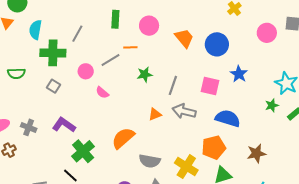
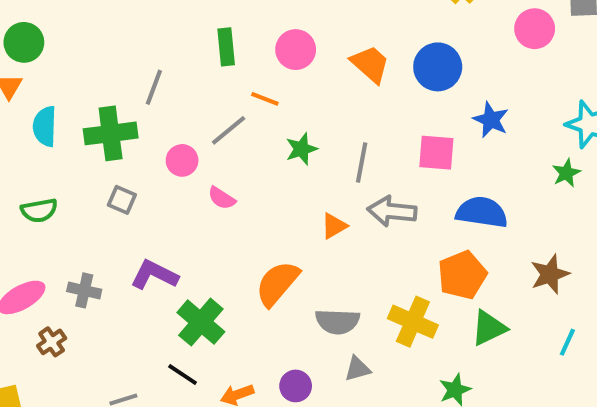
cyan semicircle: (35, 30) -> (45, 126), moved
orange line: (130, 47) -> (265, 99), turned 32
green semicircle: (16, 73) -> (39, 210), moved

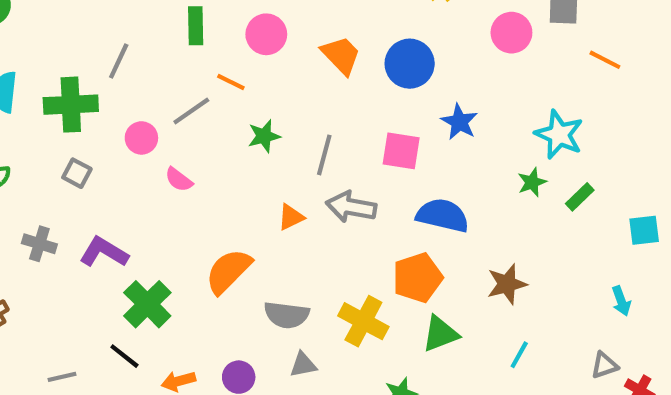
gray cross: (84, 290) -> (39, 244), moved

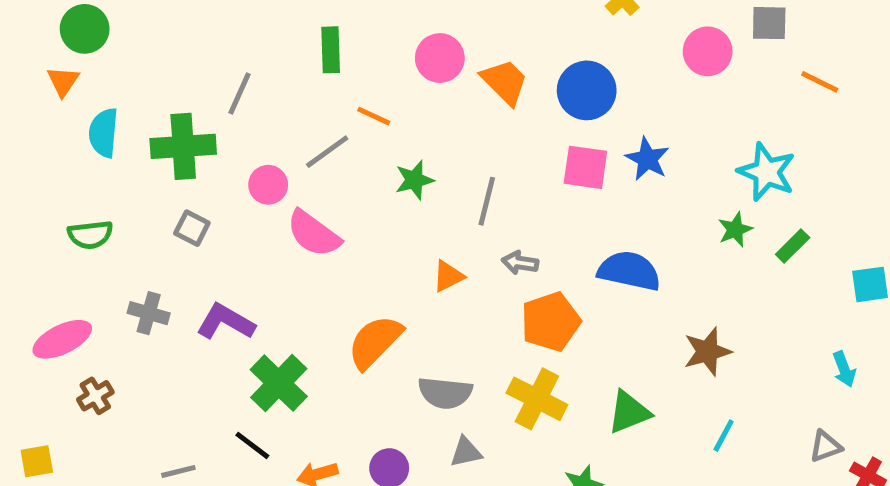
pink circle: (266, 34) -> (440, 58), moved
pink square: (401, 151) -> (585, 167), moved
pink semicircle: (179, 180) -> (314, 234), size x1.6
gray arrow: (351, 207) -> (520, 263), size x0.6
orange pentagon: (418, 278) -> (551, 322), moved

